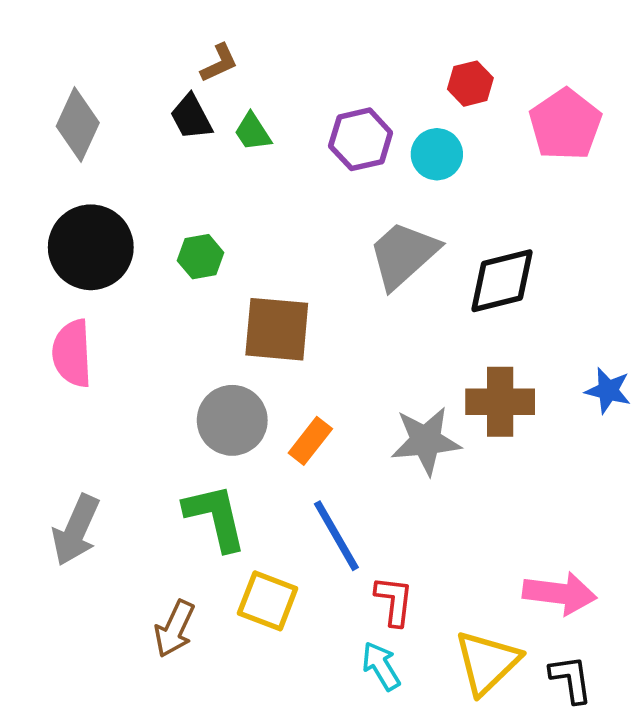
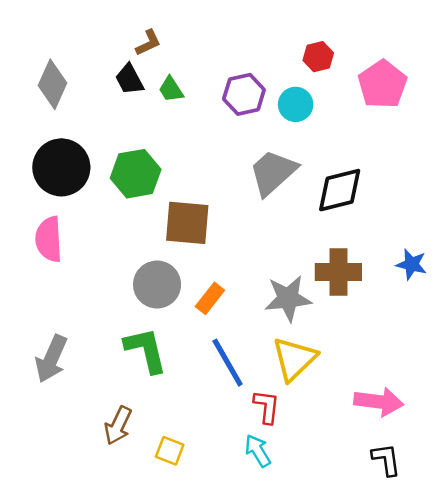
green hexagon: (201, 257) -> (136, 174), size x1.6
yellow square: (268, 601) -> (170, 451), moved, size x0.7
yellow triangle: (487, 662) -> (294, 359), moved

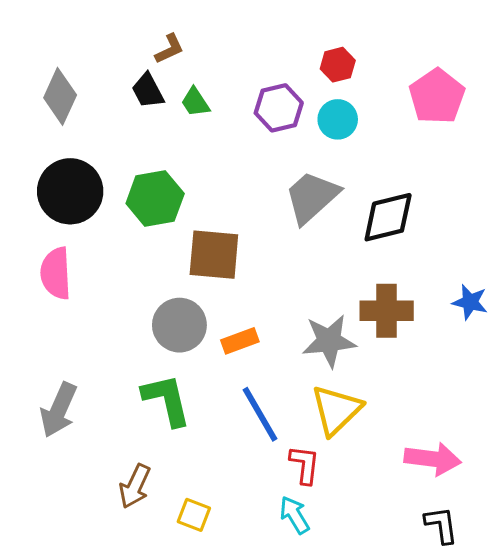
red hexagon: (318, 57) -> (338, 65), moved
orange rectangle: (210, 298) -> (240, 341), turned 32

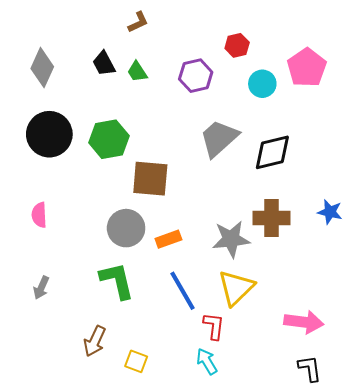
brown L-shape: (169, 49) -> (138, 22), moved
cyan circle: (338, 119) -> (262, 84), moved
pink semicircle: (56, 273) -> (39, 215), moved, size x0.7
gray arrow: (59, 410) -> (41, 288), size x0.6

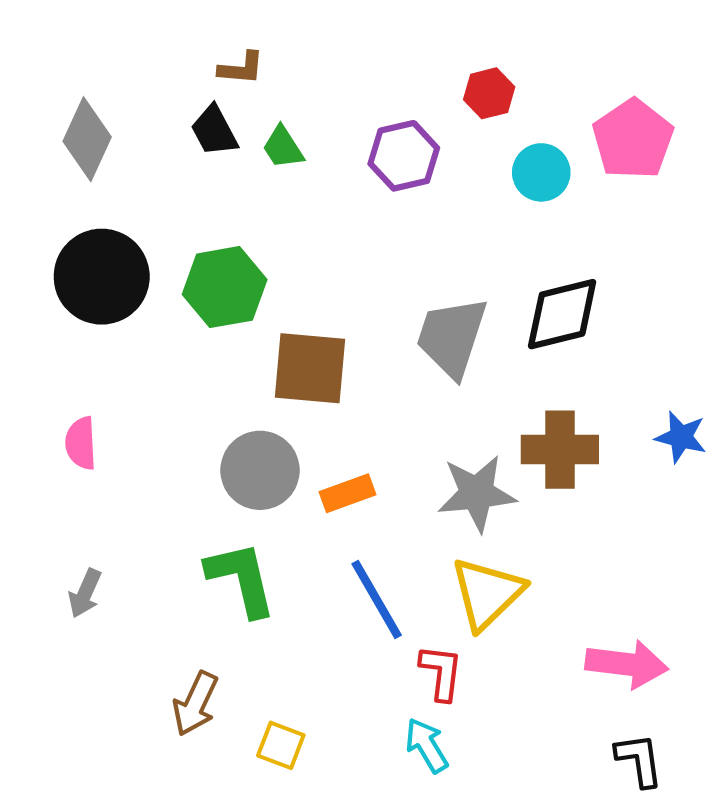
brown L-shape: (138, 22) -> (241, 68), moved, turned 30
gray trapezoid: (219, 138) -> (452, 337), moved, turned -30

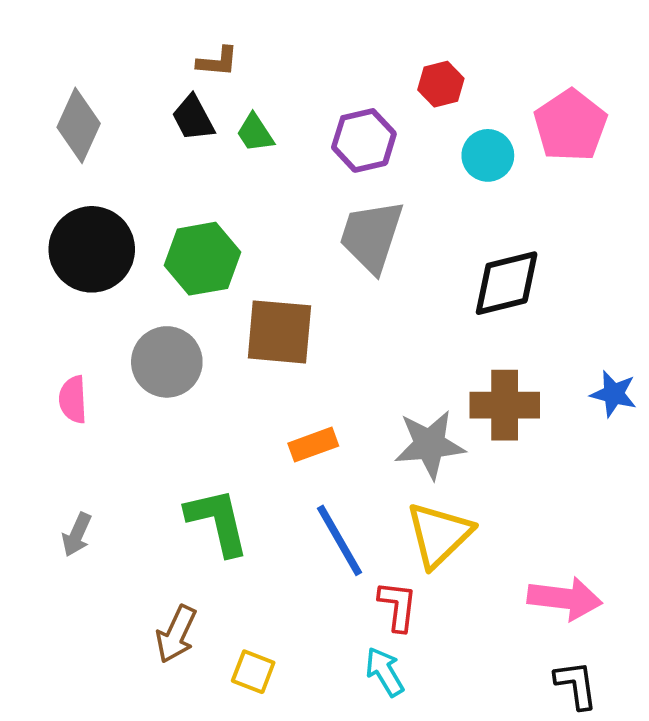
gray trapezoid: (452, 337) -> (371, 236), moved
gray circle: (260, 470) -> (167, 362), moved

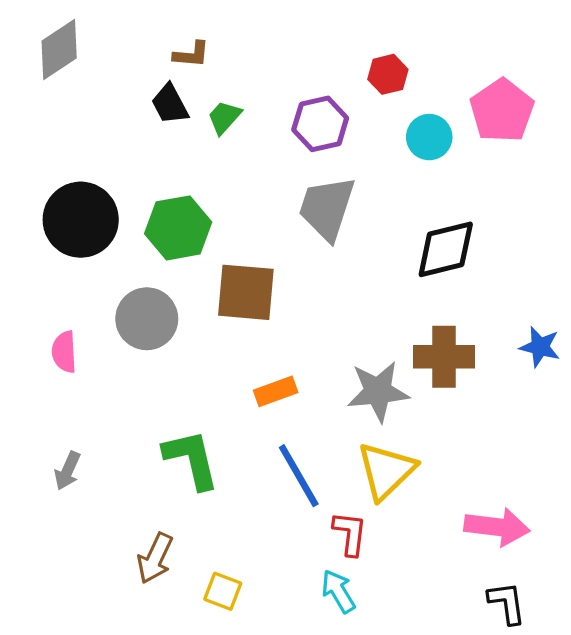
gray diamond: (79, 125) -> (59, 50), moved, turned 32
green trapezoid: (255, 133) -> (224, 117), turned 75

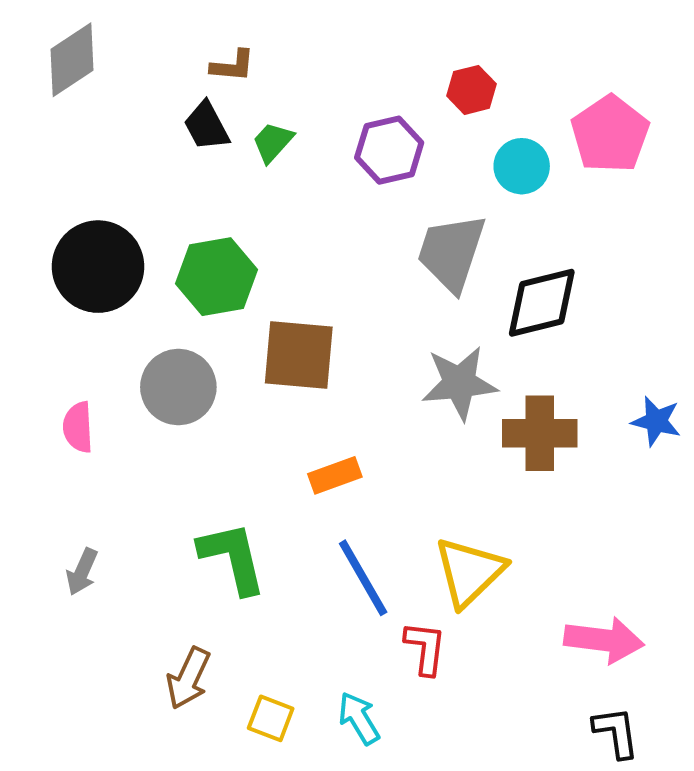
gray trapezoid: (327, 208) -> (451, 253), moved
gray star: (378, 391) -> (459, 383), moved
cyan arrow: (338, 591) -> (359, 718), moved

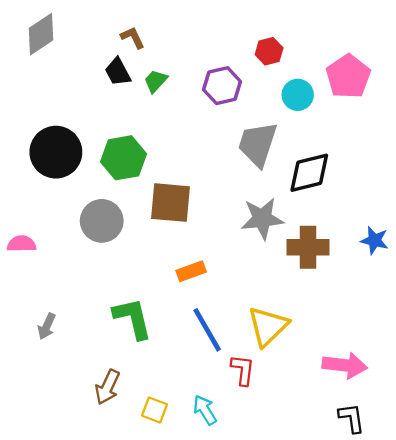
brown L-shape: (233, 66) -> (133, 38), turned -120
pink semicircle: (78, 427) -> (22, 244), moved, turned 92

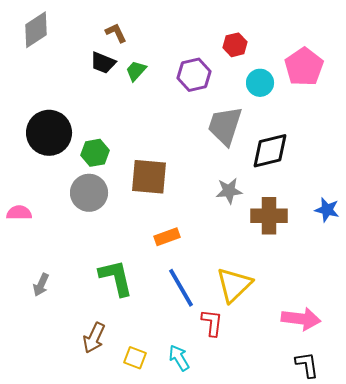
black trapezoid: (118, 72) -> (103, 63), turned -40
green hexagon: (124, 158) -> (95, 153), moved, size x0.7
gray star: (262, 219) -> (229, 191), size x0.7

